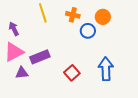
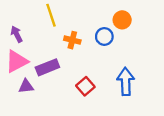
orange cross: (73, 15) -> (72, 40), moved

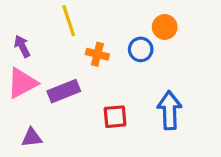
purple triangle: (26, 86) -> (32, 138), moved
red square: (85, 86) -> (115, 117), turned 36

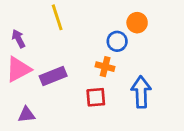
orange cross: (97, 54) -> (105, 67), moved

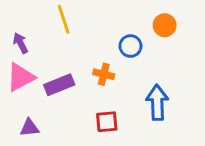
orange circle: (137, 23) -> (165, 25), moved
orange cross: (105, 67) -> (104, 74), moved
red square: (96, 97) -> (107, 122), moved

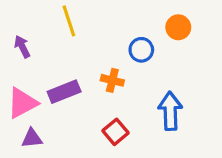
pink triangle: (21, 77) -> (22, 103), moved
red square: (107, 122) -> (116, 132), turned -35

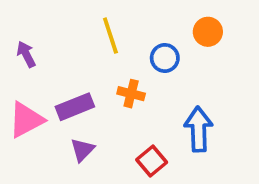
yellow line: (69, 21) -> (110, 36), moved
red square: (116, 132) -> (152, 161), moved
purple triangle: (32, 138) -> (82, 150), moved, turned -40

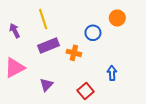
yellow line: (110, 36) -> (43, 19), moved
purple rectangle: (75, 107) -> (48, 45), moved
blue arrow: (198, 129) -> (112, 73), size x0.6

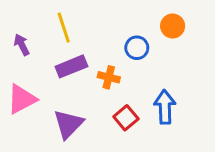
blue arrow: (112, 73) -> (165, 107), size x1.5
purple triangle: (46, 85) -> (68, 124), size x1.5
red square: (86, 91) -> (126, 118), moved

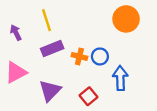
orange circle: (173, 26) -> (126, 19), size x1.5
blue circle: (137, 48) -> (100, 56), moved
red square: (126, 118) -> (89, 96), moved

